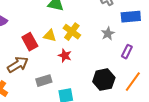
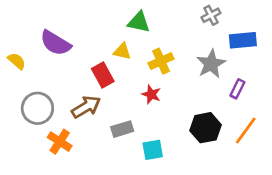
yellow cross: (72, 32) -> (161, 61), turned 30
gray star: (108, 34) -> (211, 64), size x1.5
yellow triangle: (50, 36) -> (122, 51), moved

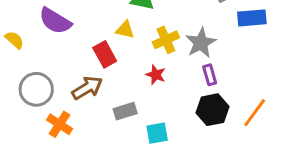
gray star: (211, 64) -> (201, 43), moved
purple rectangle: (237, 89) -> (210, 75), moved, turned -42

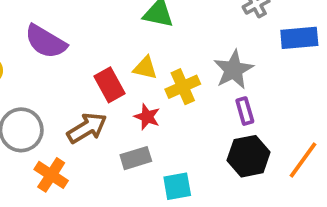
yellow triangle: (125, 30) -> (145, 68), moved
yellow cross: (166, 40) -> (183, 87), moved
red star: (156, 75) -> (147, 117), moved

